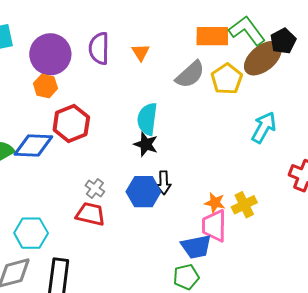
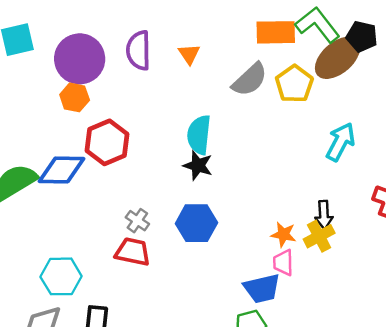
black pentagon: (283, 41) -> (362, 36), turned -30
black arrow: (164, 183) -> (324, 215), moved
pink trapezoid: (214, 226) -> (283, 263), size x0.7

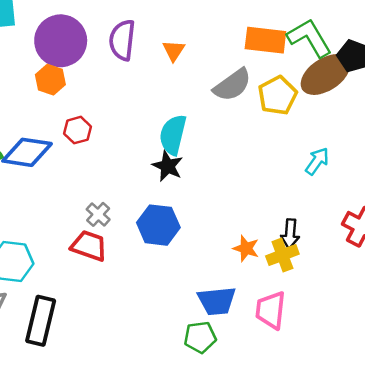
red hexagon: (107, 142) -> (77, 130), size x0.6
cyan arrow: (341, 142) -> (317, 161), size x0.7
pink trapezoid: (283, 263) -> (271, 310), moved, size x1.4

